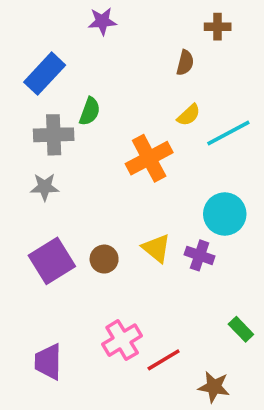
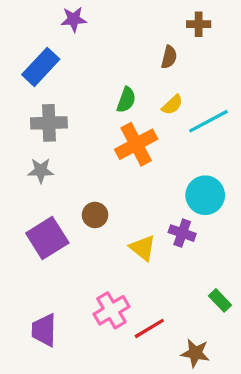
purple star: (102, 21) -> (74, 19), moved
green semicircle: (90, 111) -> (126, 100), moved
yellow triangle: (156, 248) -> (143, 248), moved
brown circle: (104, 259) -> (95, 215), moved

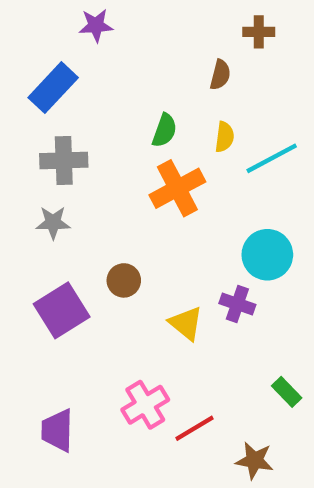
yellow semicircle: (172, 105) -> (224, 137), turned -40

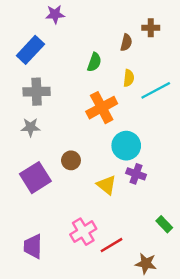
brown cross: (259, 32) -> (151, 28), moved
green semicircle: (164, 130) -> (94, 62), moved
cyan circle: (267, 255) -> (126, 146), moved

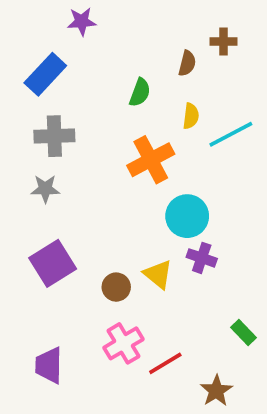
brown circle: (71, 160) -> (116, 287), moved
brown star: (146, 263) -> (216, 391), turned 30

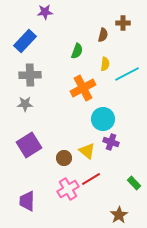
red line: (165, 363) -> (91, 179), moved

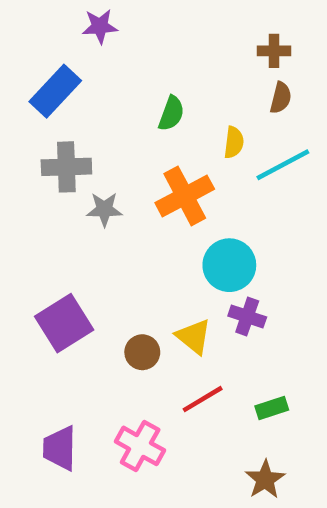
brown semicircle: (103, 35) -> (281, 98), moved
gray star: (25, 104) -> (104, 209), moved
green rectangle: (134, 183) -> (272, 408), moved, turned -64
pink cross: (68, 189) -> (140, 446), moved, turned -30

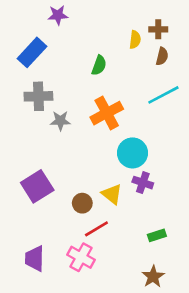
yellow semicircle: (234, 142) -> (135, 40), moved
red line: (203, 399) -> (96, 229), moved

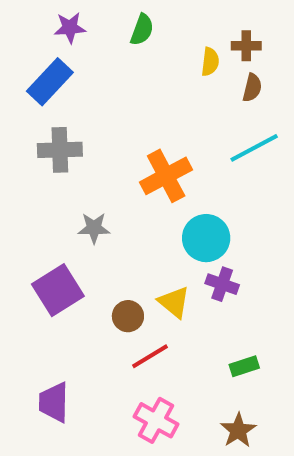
purple star: (58, 15) -> (70, 28), moved
green semicircle: (99, 65) -> (142, 30), moved
gray star: (60, 121) -> (94, 228), moved
pink cross: (81, 257) -> (156, 420), moved

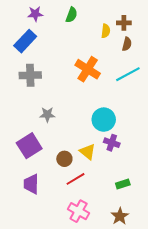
orange cross: (166, 176) -> (88, 69), moved, turned -30
purple trapezoid: (54, 402) -> (31, 184), moved

